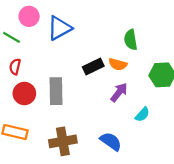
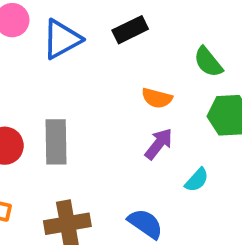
green semicircle: (131, 40) -> (208, 62), moved, turned -30
black rectangle: (93, 67) -> (130, 30), moved

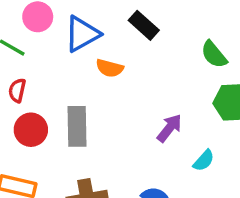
black rectangle: (130, 30) -> (144, 25), turned 68
orange semicircle: (157, 98) -> (110, 68), moved

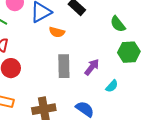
gray rectangle: (77, 126) -> (64, 66), moved

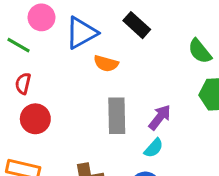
cyan semicircle: (112, 86) -> (154, 148), moved

